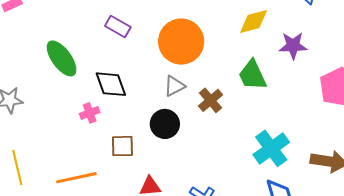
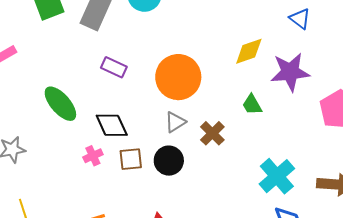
purple star: (293, 46) -> (290, 72), size x1.4
green trapezoid: (252, 75) -> (252, 105), size x0.7
brown square: (122, 146) -> (131, 159), moved

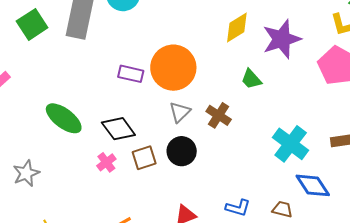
purple rectangle: (114, 67) -> (131, 74), moved

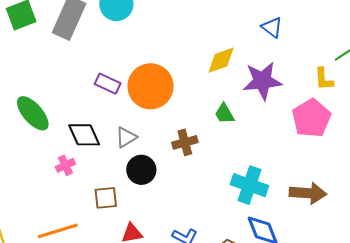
gray triangle: (180, 112) -> (126, 137), moved
brown cross: (219, 115) -> (185, 142), turned 30
cyan cross: (291, 144) -> (249, 185), turned -30
brown square: (144, 158) -> (106, 198), moved

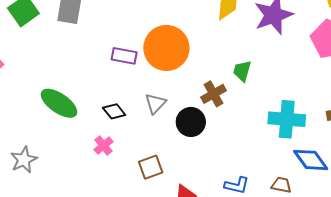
green trapezoid: (224, 114) -> (242, 71), moved, turned 60
black diamond: (84, 135) -> (114, 111), size x0.7
black circle: (141, 170) -> (191, 122), moved

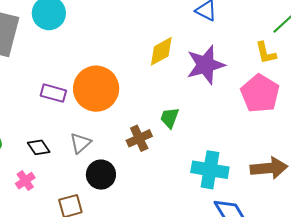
black circle: (191, 122) -> (101, 175), moved

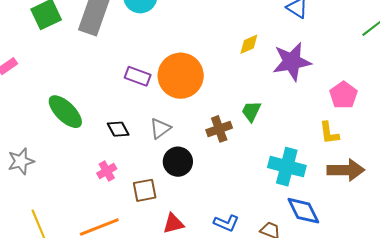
yellow diamond: (161, 51) -> (249, 44), size x0.7
yellow L-shape: (266, 53) -> (329, 133), moved
pink pentagon: (260, 94) -> (343, 95), size x0.7
pink cross: (25, 181) -> (107, 171), moved

